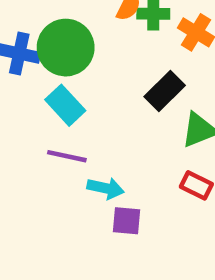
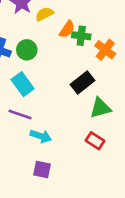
green circle: (66, 48) -> (27, 50), size x0.6
purple square: (127, 221) -> (42, 170), moved

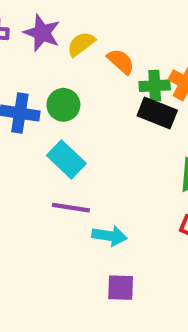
orange semicircle: (67, 29) -> (121, 61), turned -72
green cross: (81, 36) -> (155, 86), moved
black rectangle: (83, 82) -> (157, 113), moved, turned 70

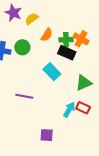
orange semicircle: (121, 61) -> (47, 35), moved, turned 80
cyan rectangle: (66, 159) -> (52, 72), moved
cyan arrow: (109, 236) -> (69, 110), moved, turned -70

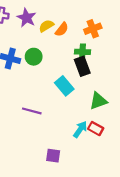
orange semicircle: (47, 35) -> (62, 29), moved
orange cross: (81, 39) -> (93, 29), moved, turned 35
black rectangle: (67, 53) -> (82, 66), turned 42

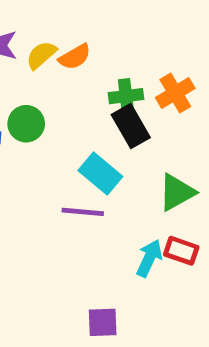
orange semicircle: (62, 29) -> (75, 57), turned 32
orange cross: (93, 29) -> (175, 93), moved
purple line: (32, 111) -> (83, 212), moved

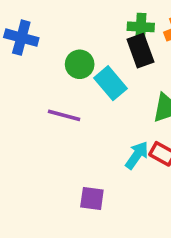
green circle: (26, 124) -> (80, 64), moved
purple line: (83, 212) -> (64, 115), moved

